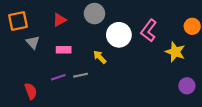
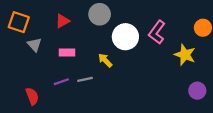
orange square: (18, 21) -> (19, 22), turned 30

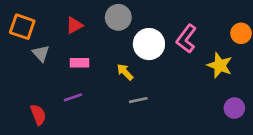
gray line: (85, 79) -> (138, 100), moved

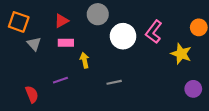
pink rectangle: (80, 63) -> (66, 43), moved
yellow arrow: (125, 72) -> (85, 60), moved, turned 32

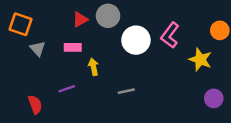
red triangle: (61, 21) -> (80, 19), moved

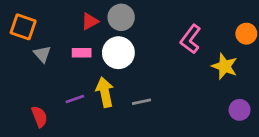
white circle: (136, 40) -> (118, 53), moved
yellow arrow: (93, 67) -> (105, 92), moved, size x1.5

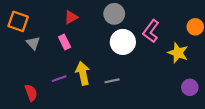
gray circle: (121, 17) -> (114, 14), moved
pink rectangle: (82, 53) -> (65, 42), turned 64
white circle: (118, 53) -> (123, 42), moved

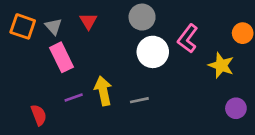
red triangle: (71, 17) -> (88, 21), turned -32
pink rectangle: (65, 42) -> (62, 57), moved, size x1.5
gray triangle: (33, 43) -> (53, 26), moved

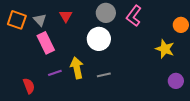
pink L-shape: (188, 39) -> (134, 16), moved
white circle: (153, 52) -> (99, 39), moved

